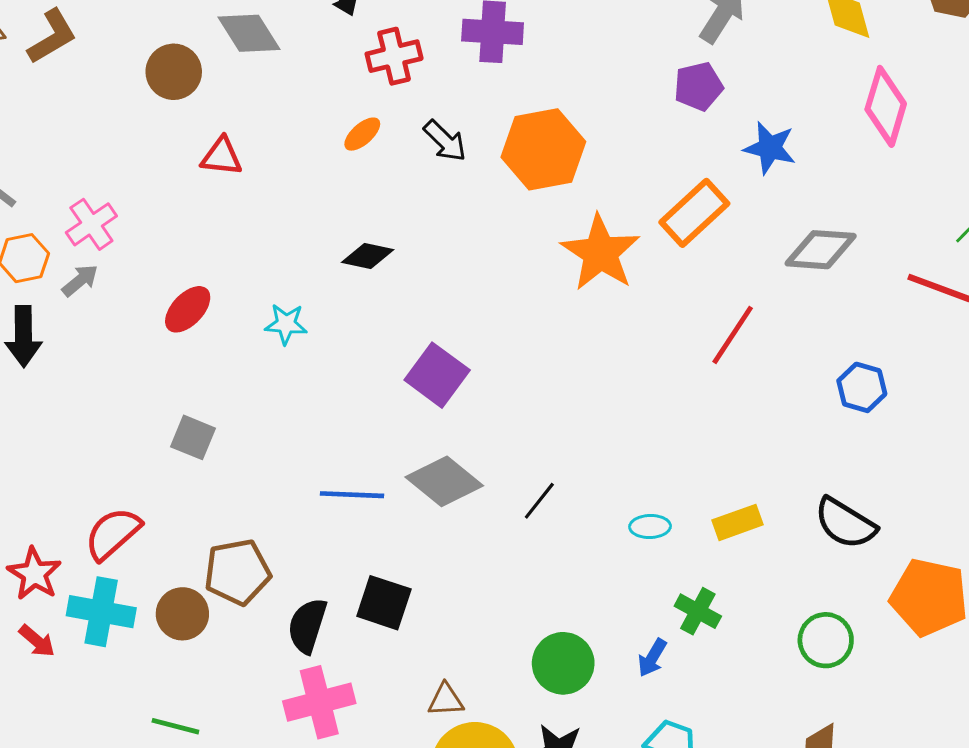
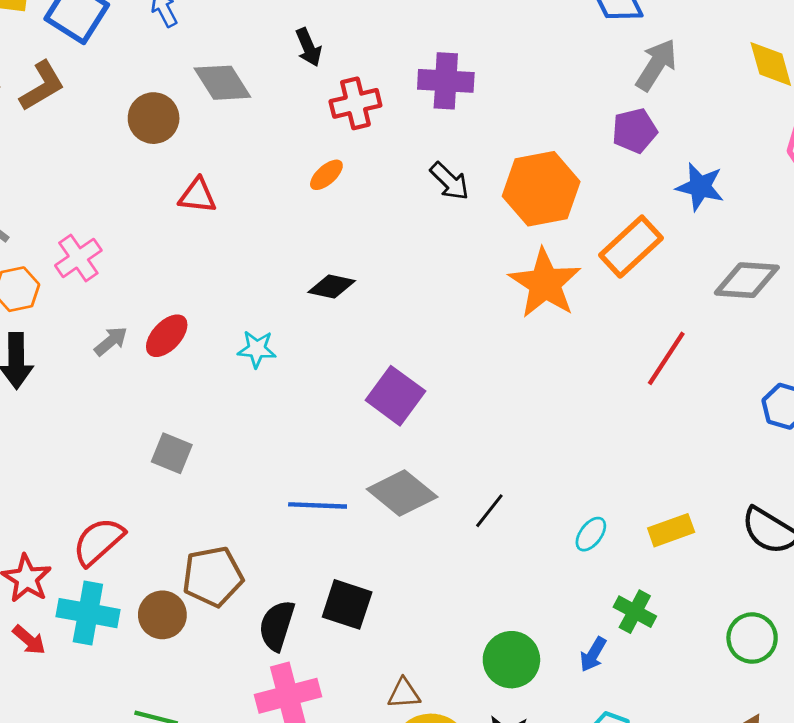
black arrow: (445, 141) -> (450, 181), moved
orange hexagon: (543, 149) -> (541, 189), moved
gray arrow: (80, 280) -> (111, 341), moved
cyan ellipse: (650, 526) -> (591, 534), turned -51

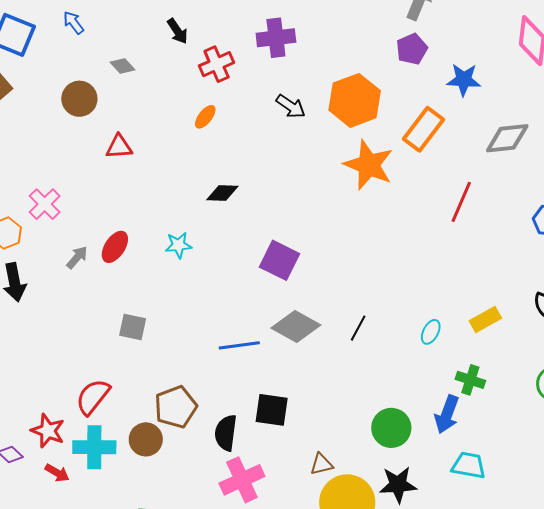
gray diamond: (222, 83) -> (123, 66), size x0.6
blue arrow: (593, 654) -> (447, 414), size x1.5

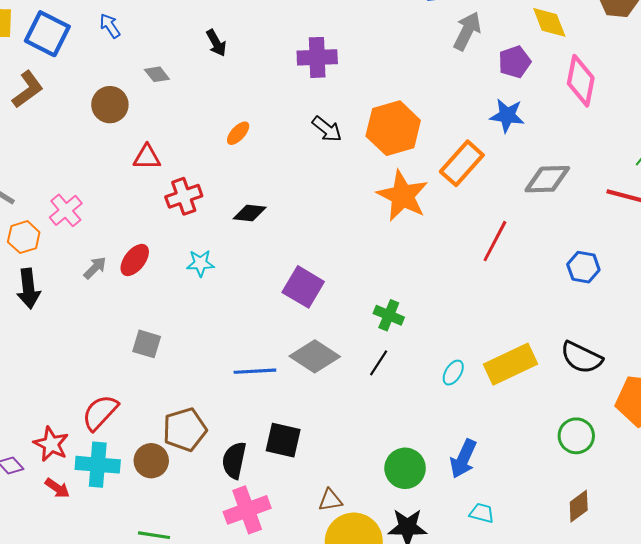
purple pentagon: (412, 49) -> (515, 62), moved
red cross: (217, 64) -> (184, 196), moved
yellow rectangle: (485, 319) -> (511, 364), size x1.6
green cross: (470, 380) -> (389, 315), moved
cyan trapezoid: (469, 465) -> (482, 513), size x0.7

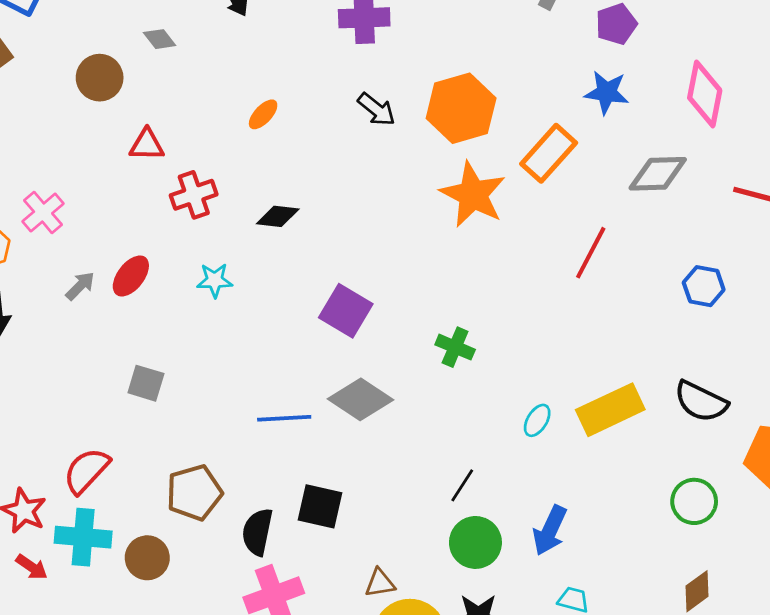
pink diamond: (581, 81) -> (705, 94), moved
black line: (379, 363) -> (462, 485), moved
brown circle: (151, 461) -> (147, 558), moved

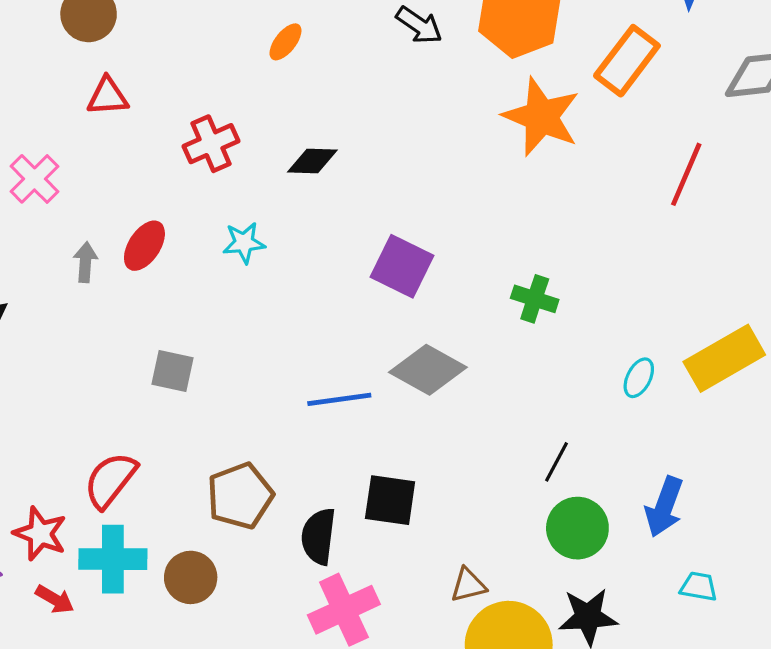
red triangle: (147, 145) -> (108, 96), moved
gray arrow: (80, 286) -> (85, 262), turned -36

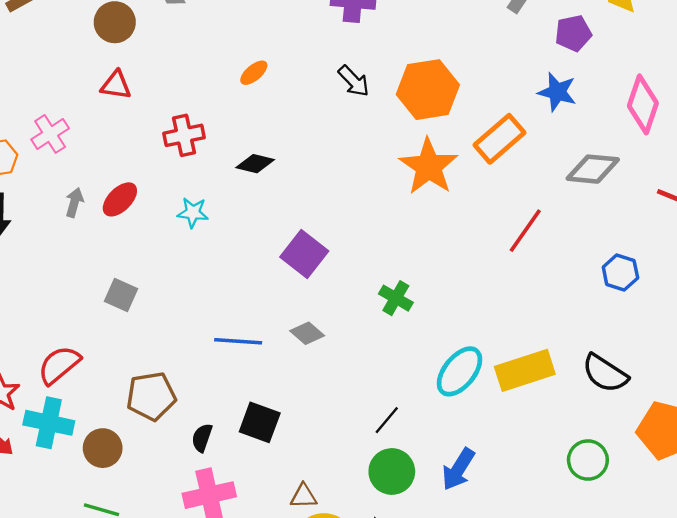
gray diamond: (428, 370) -> (307, 333), size x0.6
cyan ellipse: (639, 378) -> (460, 371), size x1.8
black semicircle: (319, 536) -> (202, 438), size x0.7

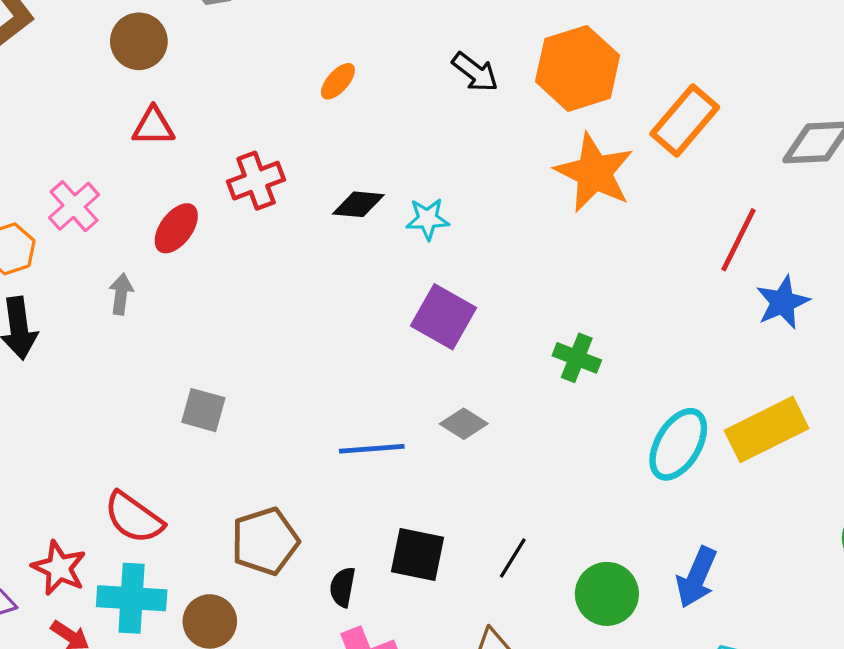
blue star: (557, 92) -> (783, 302), moved, turned -30
red ellipse: (120, 199) -> (176, 228), moved
cyan star: (193, 213) -> (428, 219), moved
red semicircle: (59, 365) -> (134, 518), turned -96
black line: (387, 420) -> (513, 558), moved

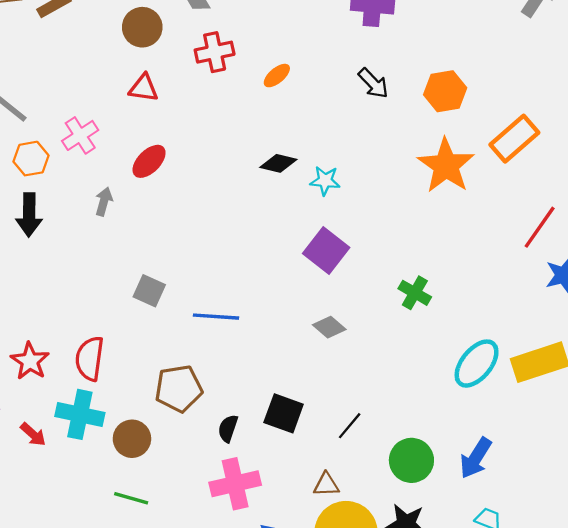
orange hexagon: (578, 68) -> (445, 91), size x0.7
red cross: (256, 181) -> (215, 52), moved
blue line: (372, 449) -> (216, 317), moved
red semicircle: (134, 518) -> (90, 359), turned 54
red star: (59, 568) -> (30, 361), moved

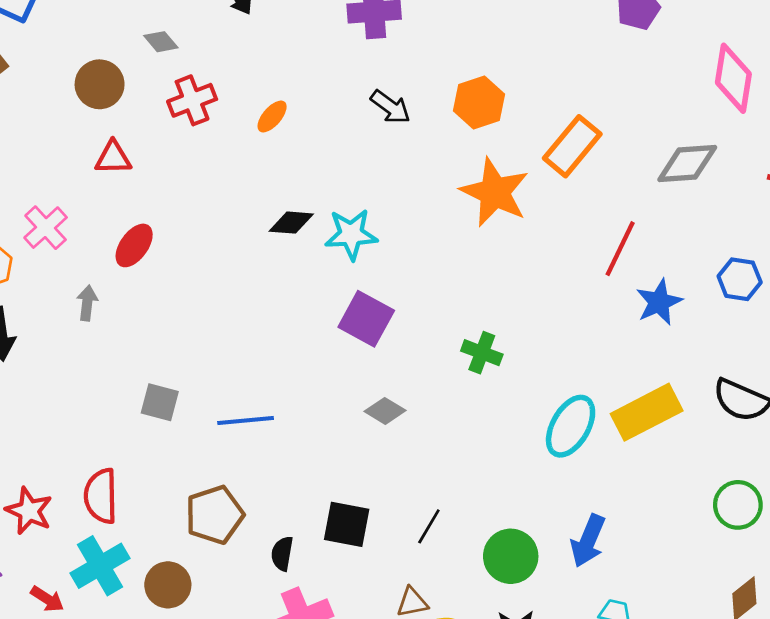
cyan star: (325, 181) -> (351, 234), size x1.4
cyan cross: (80, 414) -> (100, 566), turned -33

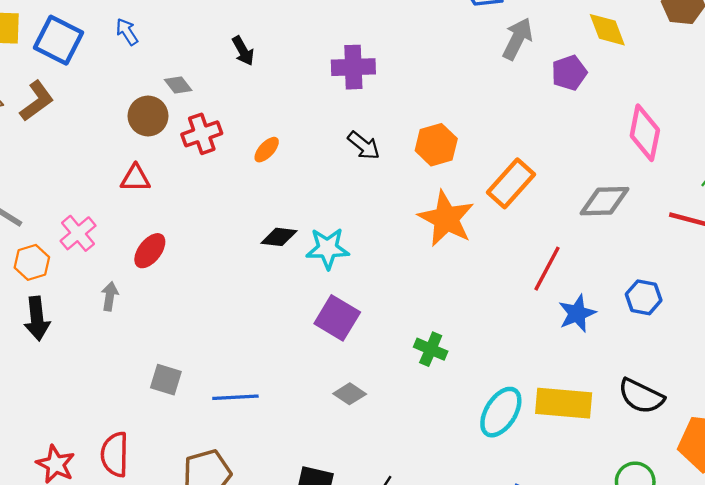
brown circle: (100, 84) -> (148, 116), moved
yellow rectangle: (647, 412) -> (564, 403), turned 30

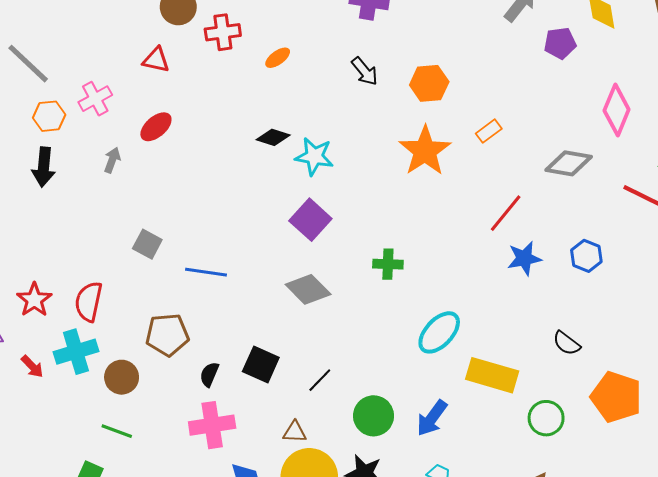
orange rectangle: (511, 183) -> (489, 131), size x0.6
green cross: (431, 349) -> (388, 264), turned -32
gray diamond: (350, 394) -> (308, 289), size x1.5
black semicircle: (641, 396) -> (567, 343), size x0.7
yellow rectangle: (564, 403) -> (492, 375), moved

